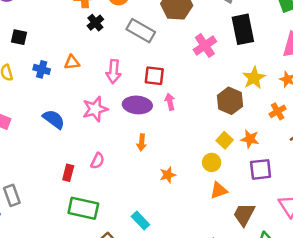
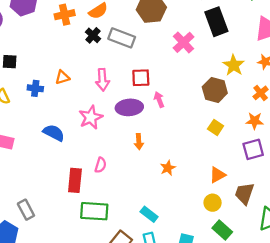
black cross: (95, 23) -> (93, 35), moved
orange star: (250, 139) -> (255, 121), moved
yellow circle: (212, 162) -> (213, 203), moved
red rectangle: (68, 173) -> (75, 180), size x1.5

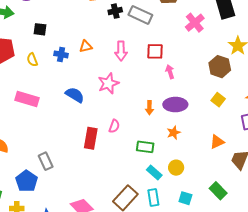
black cross: (93, 35) -> (115, 11), turned 32
purple ellipse: (129, 107) -> (175, 105), moved
yellow circle: (213, 203) -> (176, 168), moved
green rectangle: (94, 211) -> (145, 147), moved, size x0.7

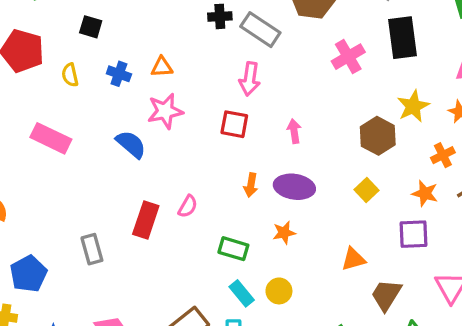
pink arrow: (121, 51) -> (250, 79), moved
red square: (155, 51) -> (234, 124), moved
pink star: (108, 83) -> (165, 111), moved
gray rectangle: (46, 161) -> (92, 249), moved

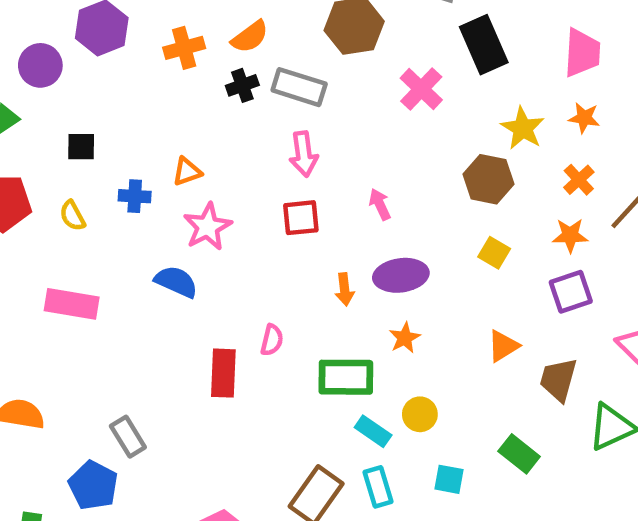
gray rectangle: (92, 249) -> (128, 437), moved
green rectangle: (233, 249) -> (346, 377), size x1.4

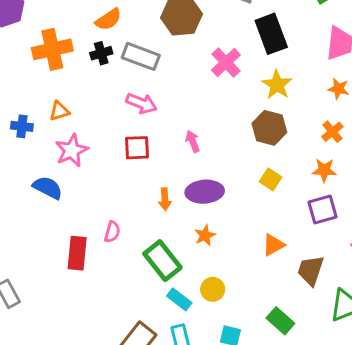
orange cross: (184, 48) -> (52, 49), moved, size x1.4
yellow star: (523, 128) -> (277, 85), moved
pink arrow: (304, 154) -> (141, 103), turned -64
green rectangle: (346, 377) -> (162, 261), turned 48

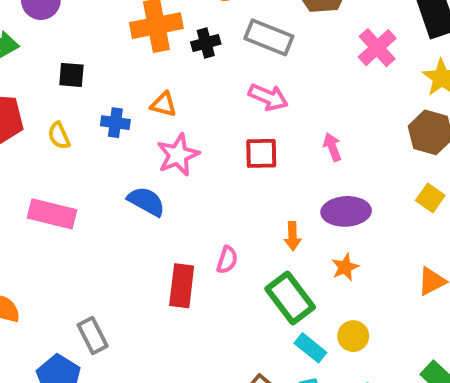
black cross: (101, 53) -> (206, 43), moved
orange triangle: (59, 111) -> (164, 104), turned 30
orange arrow: (165, 199) -> (293, 236), moved

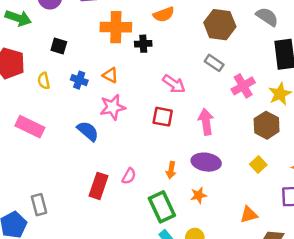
gray rectangle: (269, 37) -> (214, 63), moved, size x0.7
pink cross: (377, 48) -> (243, 86), moved
pink arrow: (332, 147) -> (206, 122), size x1.5

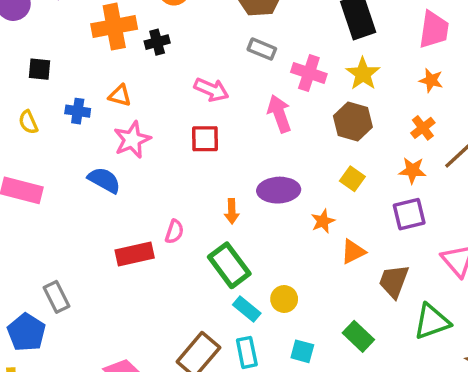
pink cross: (243, 86) -> (309, 73), turned -30
pink arrow: (206, 122) -> (279, 114), moved
red rectangle: (98, 186) -> (135, 254), turned 70
orange star: (199, 195) -> (323, 221), moved

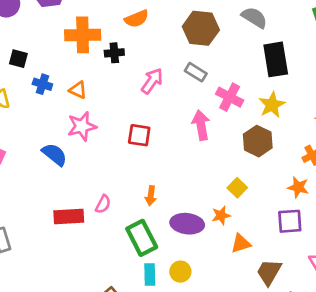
pink arrow: (211, 90) -> (152, 81), moved, turned -88
blue cross: (78, 111) -> (42, 84), moved
yellow square: (352, 179) -> (237, 188), moved
purple ellipse: (279, 190) -> (187, 224), moved
cyan rectangle: (247, 309) -> (150, 275), turned 40

